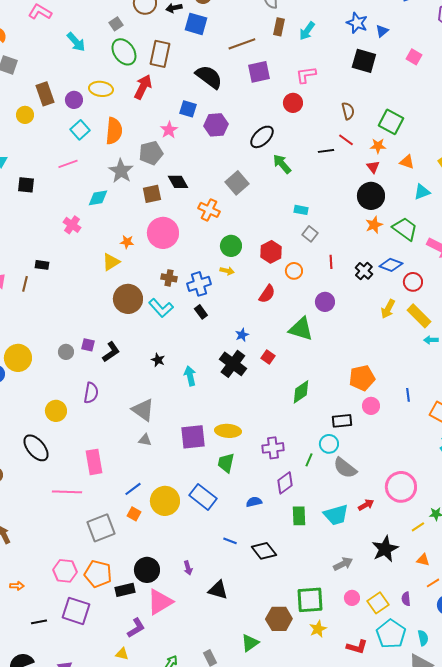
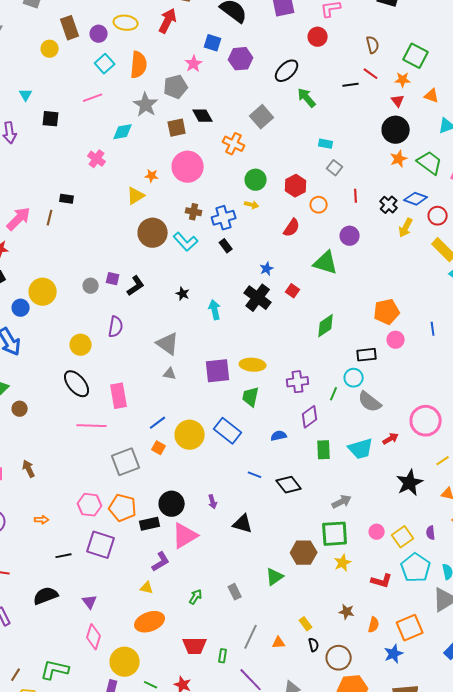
yellow arrow: (388, 309) -> (406, 228), moved
black ellipse: (36, 448) -> (77, 384), moved
gray arrow: (343, 564) -> (342, 502), moved

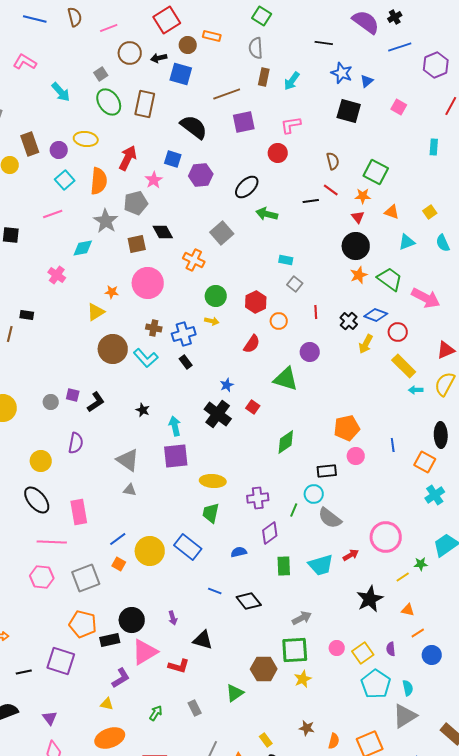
red arrow: (168, 21) -> (128, 158), moved
green arrow: (307, 98) -> (267, 214), turned -35
purple square: (218, 371) -> (176, 456), moved
pink hexagon: (90, 505) -> (42, 577), moved
red L-shape: (382, 581) -> (179, 666), moved

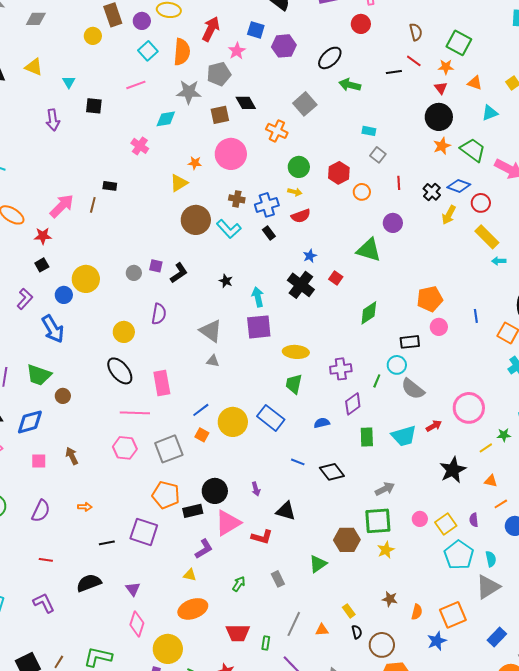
gray star: (106, 221) -> (189, 92), turned -30
red semicircle: (252, 344) -> (301, 216), moved, turned 36

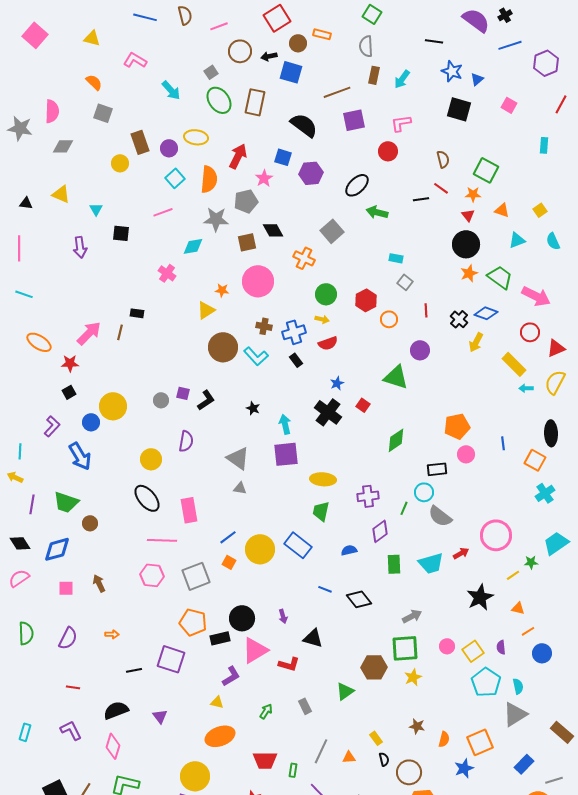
red circle: (481, 203) -> (530, 332), moved
pink diamond: (137, 624) -> (113, 746), moved

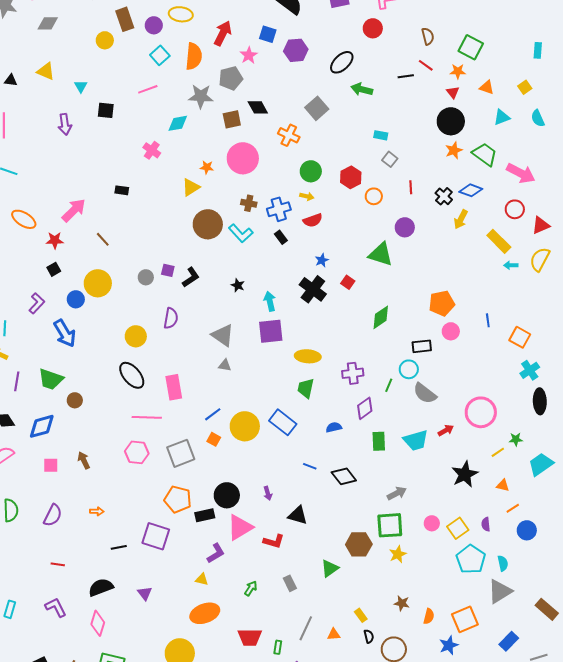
cyan rectangle: (544, 145) -> (538, 50), moved
brown line: (120, 332) -> (103, 239), moved, turned -56
black ellipse: (551, 433) -> (540, 401), moved
cyan trapezoid: (556, 543) -> (541, 464), moved

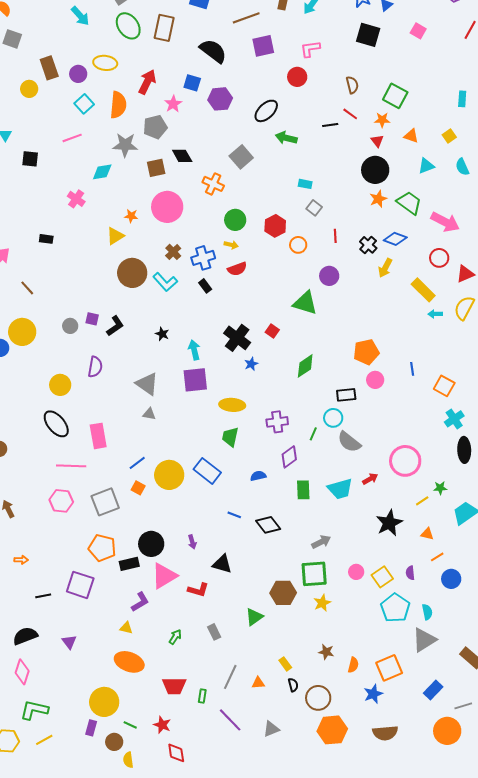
brown cross: (249, 203) -> (173, 252), turned 35
blue star: (322, 260) -> (251, 364), moved
orange ellipse: (205, 613) -> (129, 662), turned 40

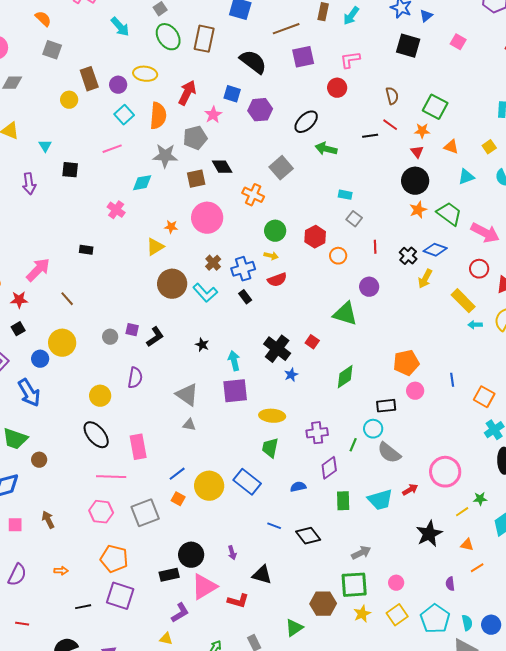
orange pentagon: (102, 548) -> (114, 559), moved
yellow square: (382, 577) -> (397, 615), moved
blue circle: (451, 579) -> (491, 625), moved

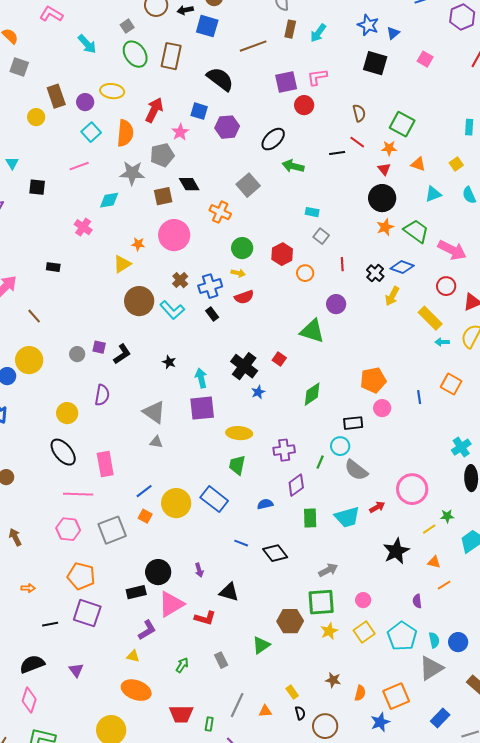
purple square: (303, 57) -> (286, 82), moved
orange square: (484, 397) -> (451, 384), moved

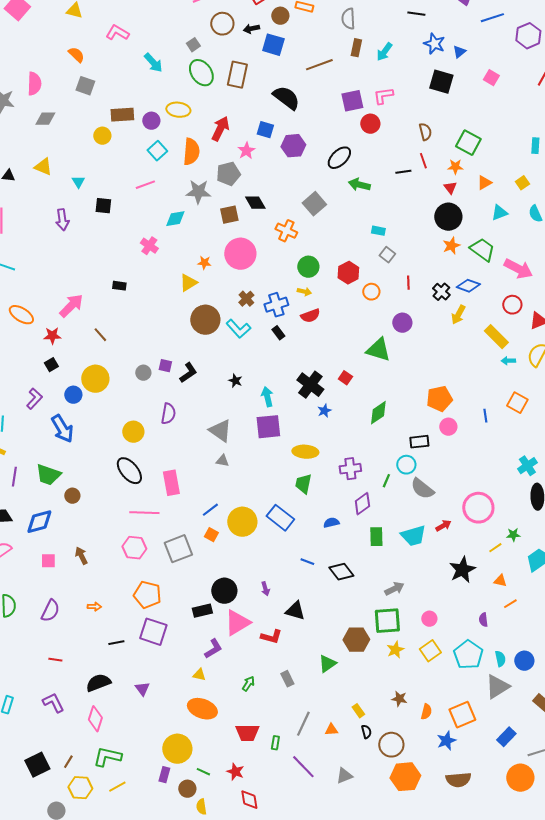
brown rectangle: (56, 96) -> (122, 115), turned -75
red line: (357, 142) -> (423, 161), turned 35
orange triangle: (418, 164) -> (484, 183), turned -49

